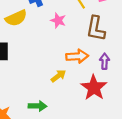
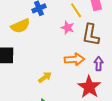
pink star: (58, 20) -> (68, 28), moved
yellow arrow: (58, 76) -> (45, 77), moved

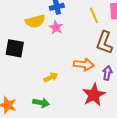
pink star: (68, 28) -> (56, 27), moved

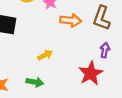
orange arrow: (84, 64) -> (71, 20), moved

